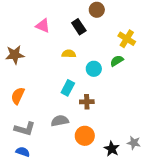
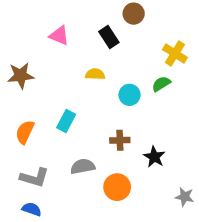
cyan rectangle: (68, 88) -> (66, 121), moved
black star: (112, 149) -> (154, 157), moved

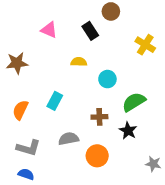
green semicircle: (161, 84) -> (134, 102), moved, size x1.5

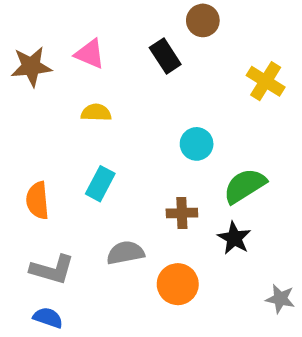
yellow semicircle: (79, 62) -> (96, 113), moved
brown star: (17, 63) -> (31, 66), moved
orange semicircle: (20, 110) -> (38, 200), turned -30

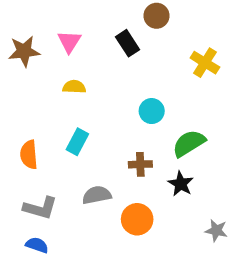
pink triangle: (90, 54) -> (69, 42), turned 40

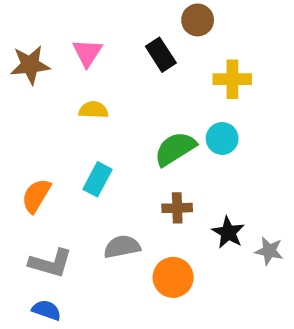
yellow cross: (205, 63) -> (232, 79), moved, turned -32
cyan circle: (152, 111) -> (222, 138), moved
green semicircle: (189, 143) -> (175, 149), moved
orange semicircle: (29, 155) -> (36, 196), turned 36
gray star: (216, 231) -> (269, 251), moved

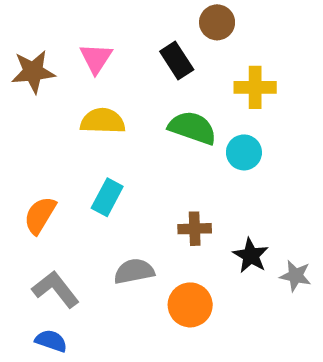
yellow semicircle: (93, 110) -> (103, 121), size x1.4
green semicircle: (175, 149) -> (192, 128), moved, turned 51
gray L-shape: (51, 263) -> (56, 289), turned -144

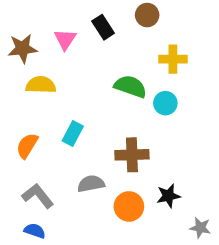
black rectangle: (177, 60) -> (103, 27), moved
yellow semicircle: (103, 121) -> (41, 85), moved
brown cross: (195, 229) -> (132, 155), size x1.5
black star: (251, 256) -> (168, 196), moved, turned 30
gray star: (296, 276) -> (200, 228), moved

